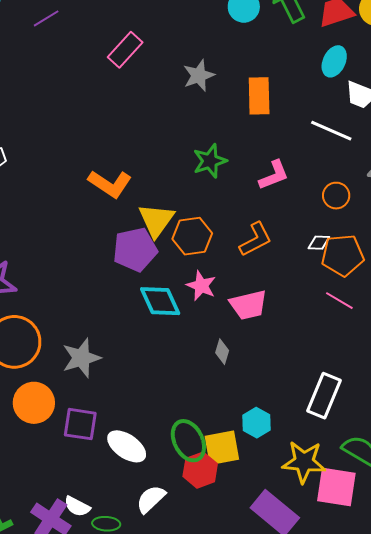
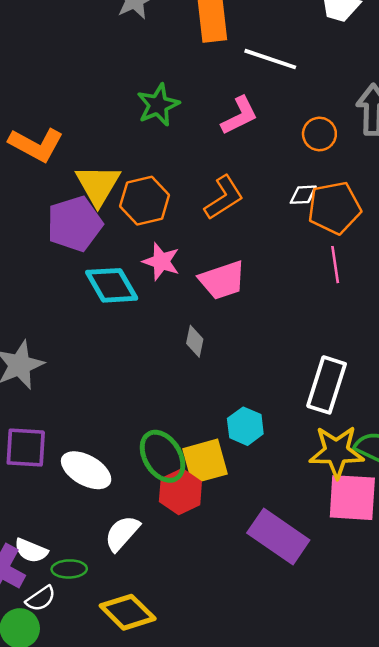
white line: (331, 131) -> (270, 59), moved
pink line: (339, 301) -> (335, 265), turned 56
yellow star: (304, 462) -> (337, 452), moved

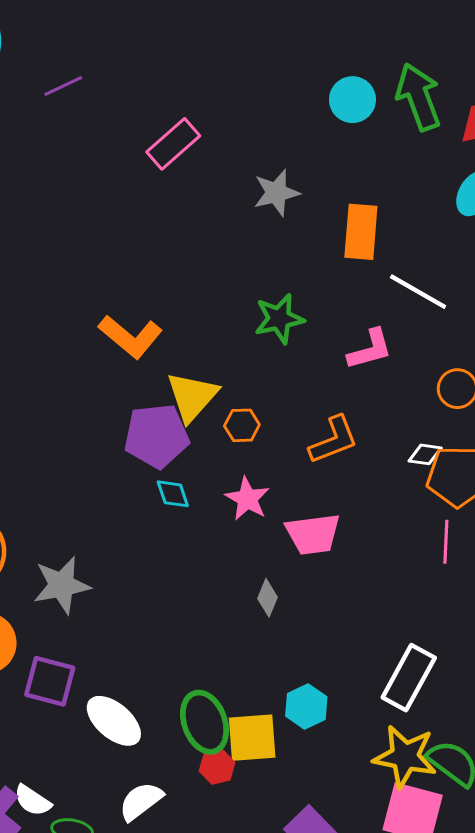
orange hexagon: (145, 201) -> (242, 425), size x0.6
cyan diamond: (112, 285) -> (173, 494), moved, size x0.6
red hexagon: (180, 492) -> (217, 767), size x0.7

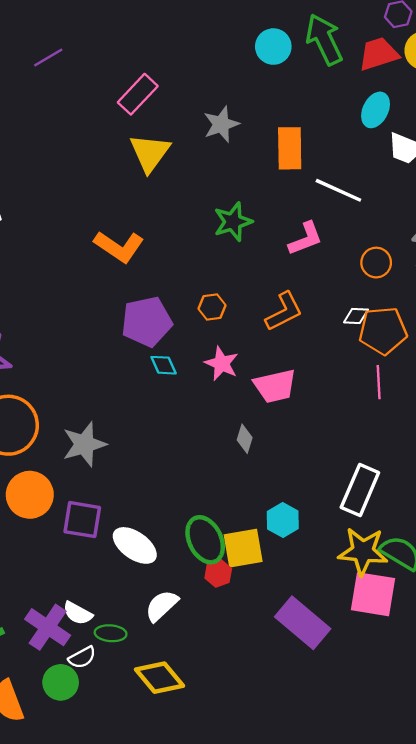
yellow triangle: (192, 397) -> (150, 153), moved

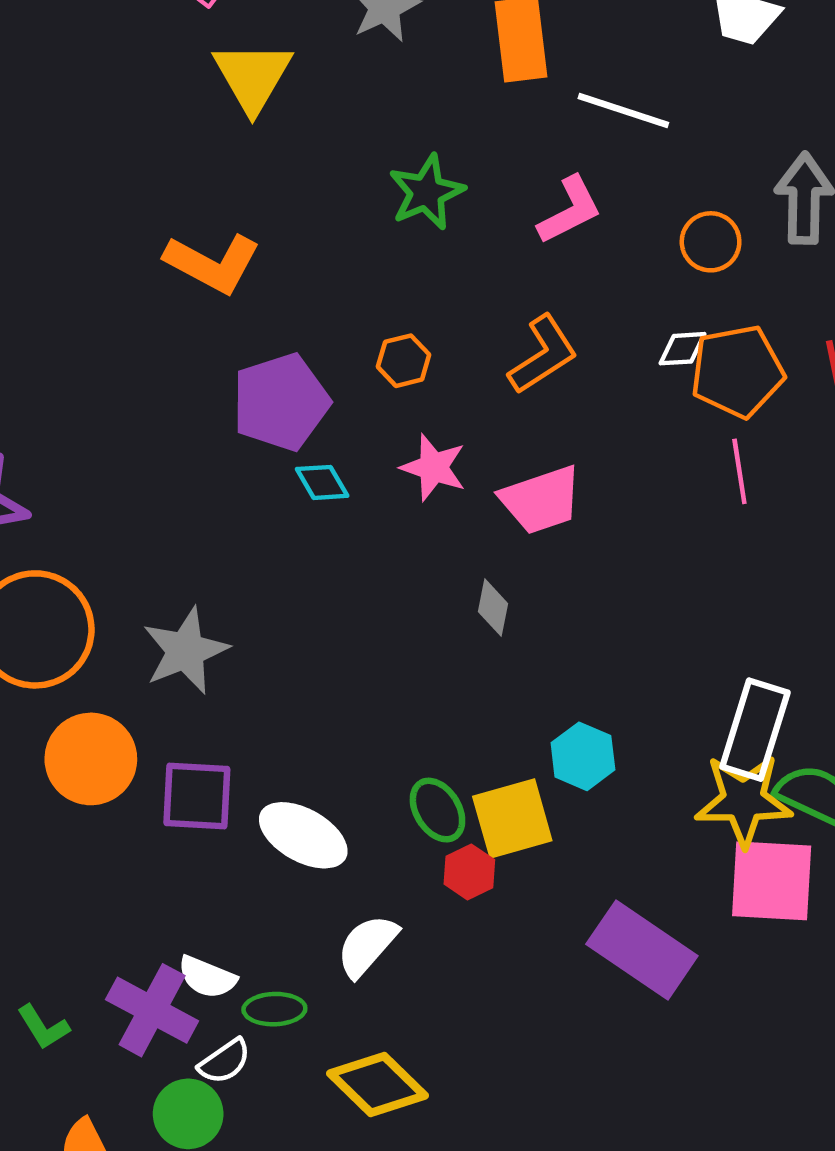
white rectangle: (360, 490) -> (755, 730), moved
green ellipse: (205, 540) -> (437, 810), size x0.7

